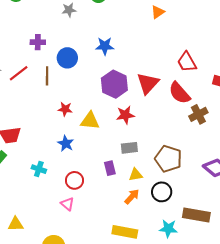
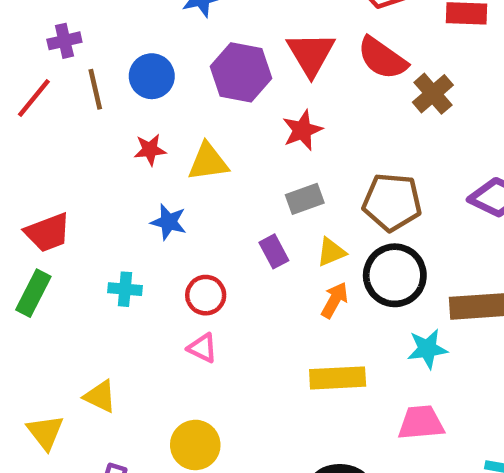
purple cross: (38, 42) -> (64, 41), moved
blue circle: (67, 58) -> (152, 76), moved
red star: (125, 115) -> (302, 130), moved
black circle: (162, 192) -> (395, 275), size x1.4
yellow triangle: (16, 224) -> (100, 396), moved, turned 42

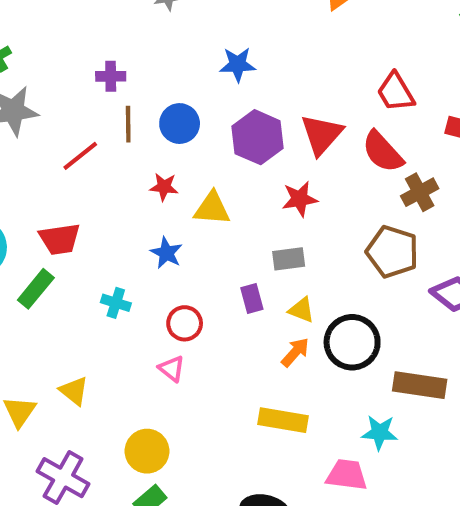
red line: (34, 98) -> (80, 156), moved
brown pentagon: (392, 202) -> (392, 252), moved
yellow triangle: (331, 252) -> (301, 310), turned 32
cyan star: (427, 349) -> (380, 433), moved

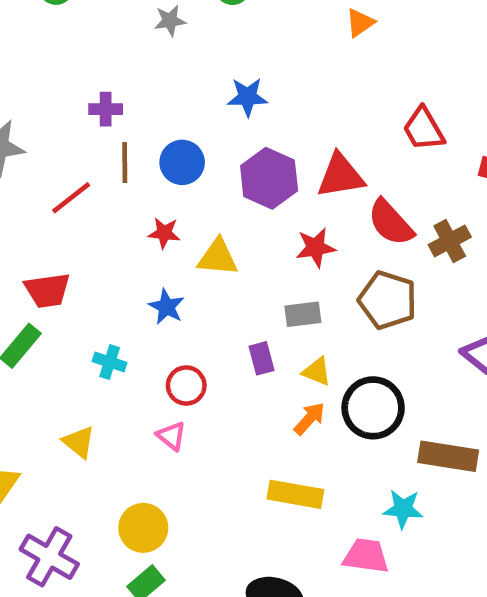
red triangle: (322, 134) -> (341, 176), turned 39
red semicircle: (383, 152) -> (391, 223), moved
brown pentagon: (392, 252) -> (388, 300), moved
yellow triangle: (74, 391) -> (79, 442), moved

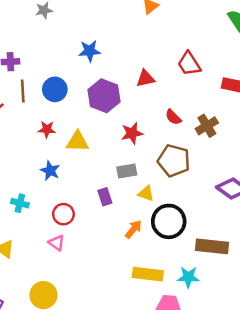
red triangle: (341, 176) -> (145, 78), moved, size x0.7
red semicircle: (391, 223) -> (173, 117), size x0.6
yellow triangle: (317, 372) -> (146, 193), moved
yellow rectangle: (295, 494) -> (148, 274), moved

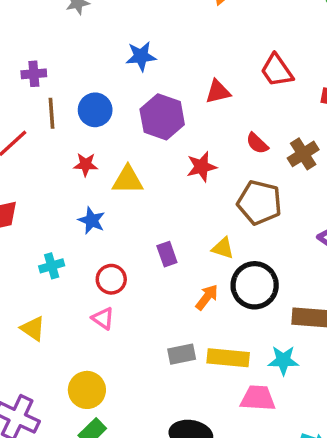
gray rectangle: (127, 171) -> (182, 354), moved
cyan cross: (20, 203) -> (52, 266), turned -30

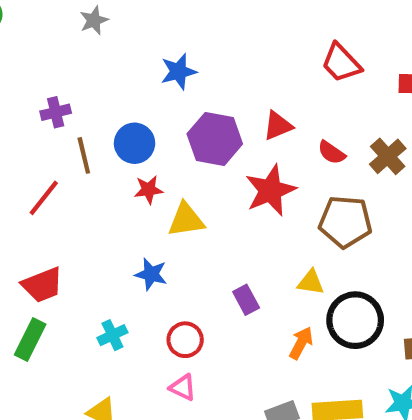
red triangle: (218, 92) -> (278, 126), moved
red star: (86, 165) -> (149, 190), moved
red star: (202, 167) -> (271, 190), size x1.4

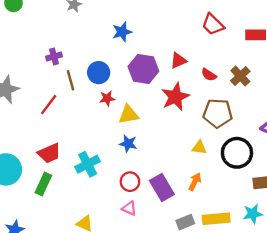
blue star: (151, 274) -> (128, 144), moved
purple rectangle: (246, 300) -> (162, 188), moved, size x1.6
black circle: (355, 320) -> (237, 153), moved
cyan cross: (112, 335) -> (88, 164), moved, size x1.5

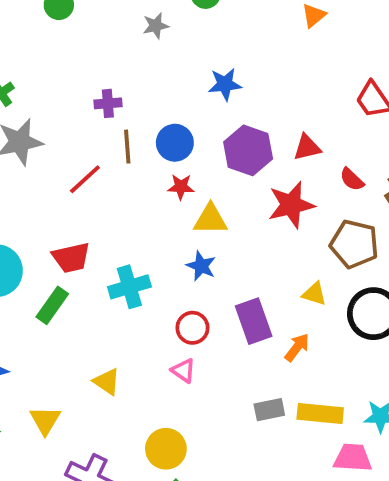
purple rectangle: (162, 188) -> (254, 321), moved

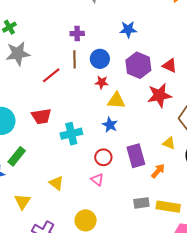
purple cross: (108, 103) -> (77, 33), moved
red triangle: (307, 147) -> (170, 65), turned 35
green rectangle: (52, 305) -> (17, 156), moved

